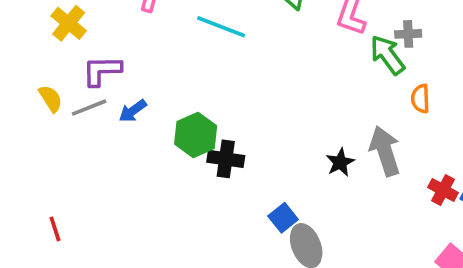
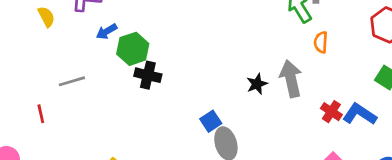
gray line: (89, 108) -> (72, 81), moved
green hexagon: (196, 135) -> (133, 49), moved
black cross: (226, 159) -> (148, 75), moved

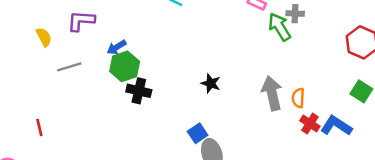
blue arrow: (107, 31) -> (116, 47), moved
orange semicircle: (321, 42) -> (298, 98), moved
gray line: (72, 81) -> (69, 67), moved
black star: (257, 84) -> (211, 83), moved, turned -30

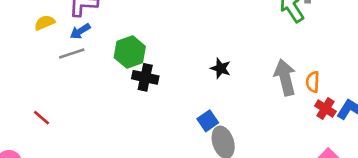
yellow semicircle: (44, 37) -> (45, 23), turned -84
blue arrow: (116, 47) -> (80, 31), moved
red line: (39, 127) -> (41, 118), turned -36

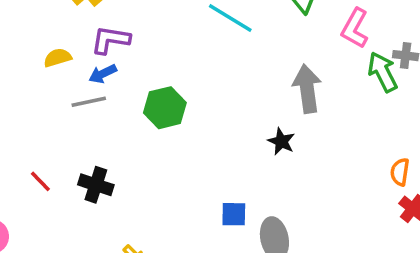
black cross: (145, 77) -> (96, 185), moved
gray arrow: (285, 77) -> (307, 89), moved
blue square: (208, 121) -> (234, 214), moved, turned 30

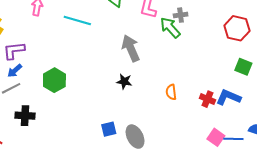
orange semicircle: (400, 172) -> (171, 92), moved
black cross: (96, 185) -> (25, 116), moved

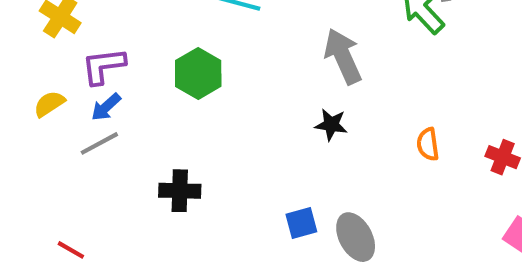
green hexagon: (54, 80) -> (198, 73), moved
black cross: (25, 116) -> (180, 191), moved

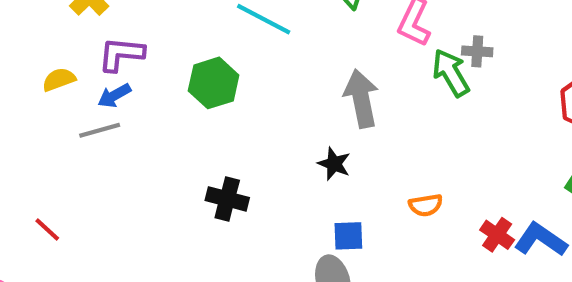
orange semicircle: (428, 144) -> (426, 205), turned -104
black cross: (180, 191) -> (227, 199), moved
blue square: (301, 223) -> (348, 236), moved

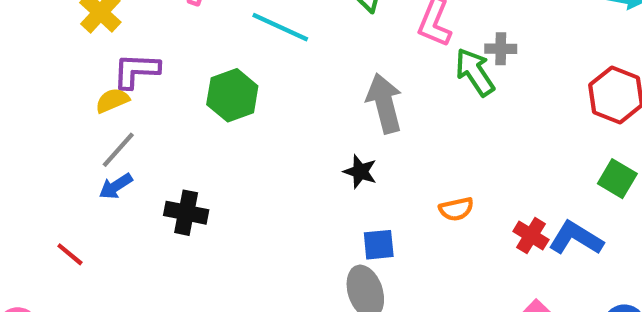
yellow semicircle: (59, 79) -> (112, 100), moved
blue arrow: (114, 96) -> (116, 186), moved
gray line: (100, 130) -> (118, 150), turned -30
black cross: (227, 199) -> (186, 213), moved

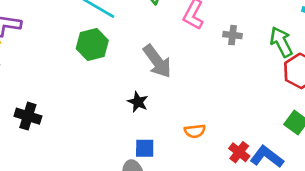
green arrow: (475, 72) -> (281, 42), moved
green hexagon: (232, 95) -> (92, 44), moved
gray arrow: (384, 103) -> (157, 61), turned 152

